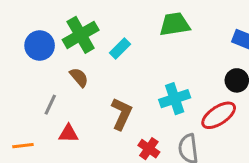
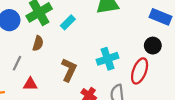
brown semicircle: (79, 77) -> (38, 43), turned 56
red ellipse: (219, 115) -> (140, 71), turned -35

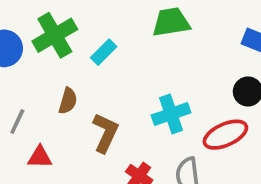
brown semicircle: (38, 43) -> (68, 101), moved
red ellipse: (140, 71) -> (225, 135), turned 45

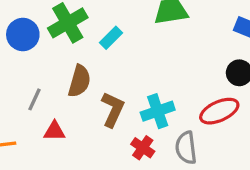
brown semicircle: (68, 101) -> (79, 81), size x1.4
cyan cross: (171, 114) -> (158, 111), moved

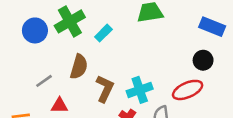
gray line: (34, 99) -> (44, 81), turned 30

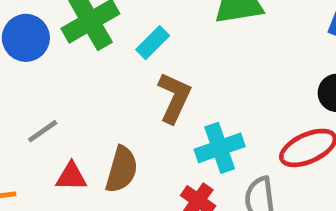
brown semicircle: (79, 67) -> (122, 169), moved
brown L-shape: (105, 89) -> (174, 98), moved

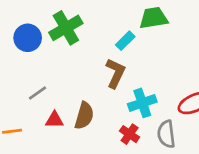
cyan rectangle: (153, 43) -> (125, 41), moved

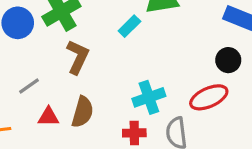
brown L-shape: (115, 73) -> (78, 57), moved
red cross: (130, 134) -> (134, 133), turned -36

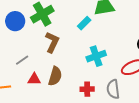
cyan cross: (149, 97) -> (96, 56), moved

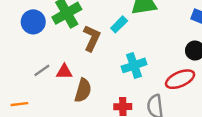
brown L-shape: (52, 42) -> (92, 38), moved
red triangle: (34, 79) -> (64, 72), moved

